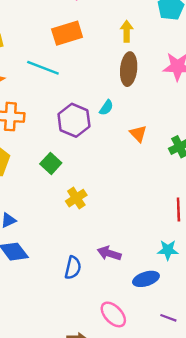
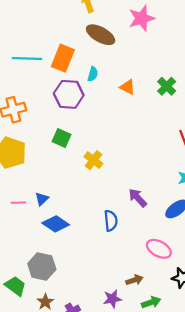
orange rectangle: (67, 33) -> (63, 58), moved, turned -32
brown ellipse: (129, 69) -> (101, 35), turned -48
purple arrow: (109, 253) -> (138, 198), turned 48

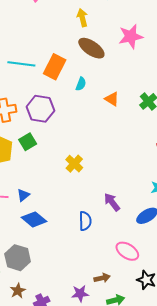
purple hexagon: (69, 94) -> (40, 109), moved
green square: (62, 138) -> (28, 142), moved, turned 30

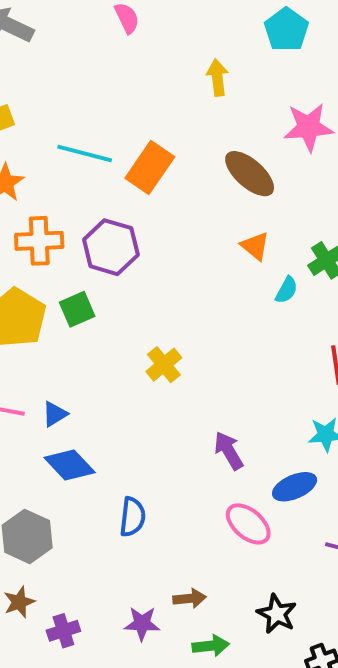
brown ellipse: (91, 48) -> (250, 174), moved
cyan semicircle: (81, 84) -> (287, 290), moved
blue semicircle: (85, 221) -> (132, 517), moved
pink ellipse: (127, 251) -> (248, 524), moved

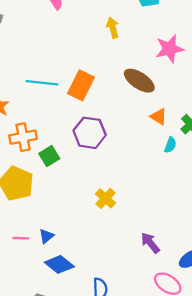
orange triangle: (255, 246) -> (159, 117), moved
purple hexagon: (111, 247) -> (90, 133), moved
green square: (77, 309) -> (49, 156), moved

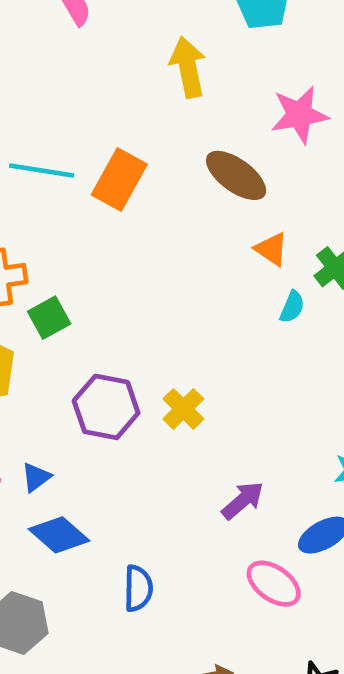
yellow arrow: (113, 28) -> (188, 67), size x1.4
purple hexagon: (90, 133) -> (106, 407), moved
yellow cross: (106, 198) -> (183, 409), moved
purple arrow: (150, 243) -> (243, 500), turned 85

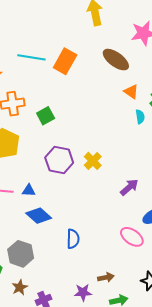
cyan semicircle: (292, 307) -> (140, 117), turned -32
green square: (49, 318) -> (46, 116), moved
blue triangle: (36, 477) -> (29, 191), turned 40
purple arrow: (243, 500) -> (129, 187), moved

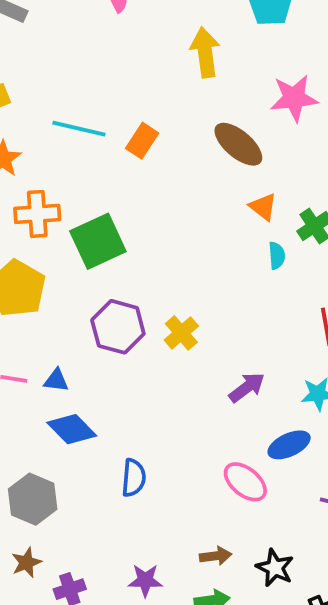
orange rectangle: (65, 61) -> (142, 141), size x0.7
green square: (46, 116) -> (98, 241), size x1.6
brown arrow: (106, 277) -> (216, 556), moved

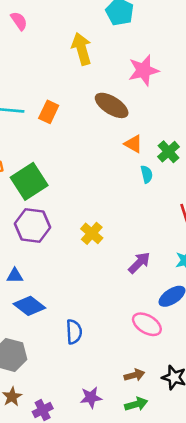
purple hexagon: (118, 327) -> (32, 225), moved

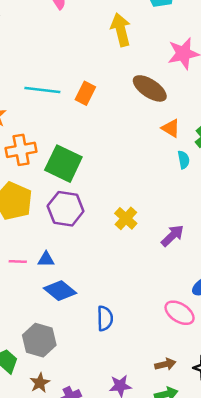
green square: (29, 181) -> (63, 164), turned -33
purple arrow: (139, 263) -> (172, 236), moved

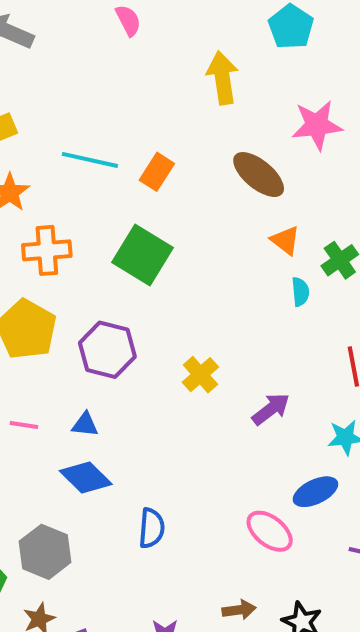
green square: (63, 164) -> (142, 255), moved
blue triangle: (46, 259) -> (85, 425), moved

